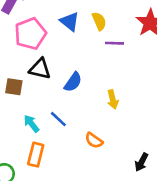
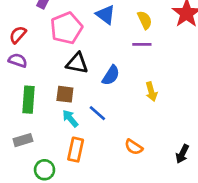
yellow semicircle: (99, 21) -> (145, 20), moved
purple line: (115, 43) -> (142, 44), moved
brown square: (14, 87) -> (65, 94), moved
orange semicircle: (94, 140) -> (134, 147), moved

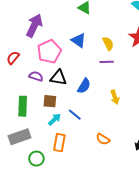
purple semicircle: (18, 60) -> (36, 76), moved
cyan arrow: (70, 119) -> (55, 119), turned 88
gray rectangle: (23, 140) -> (20, 137), size x1.5

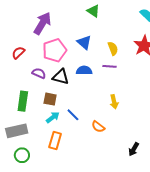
blue semicircle: (84, 86) -> (84, 70), moved, turned -126
orange semicircle: (103, 139) -> (98, 127), moved
green circle: (36, 159) -> (22, 155), moved

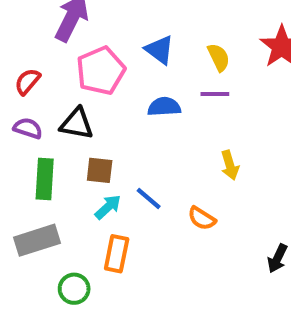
purple semicircle: (39, 73) -> (28, 128), moved
black triangle: (61, 77) -> (77, 124), moved
green circle: (22, 155) -> (74, 289), moved

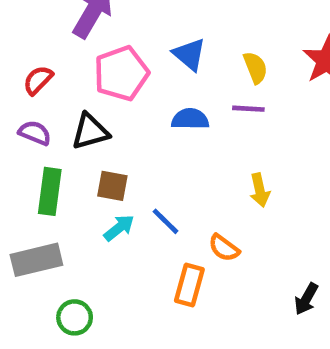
black triangle: (77, 124) -> (90, 132), turned -30
orange rectangle: (117, 254) -> (189, 285), moved

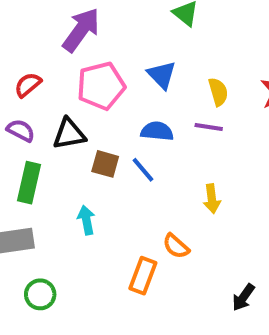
brown square: (112, 186) -> (105, 164), moved
blue line: (166, 221) -> (143, 170), moved
cyan arrow: (119, 228) -> (86, 220), turned -68

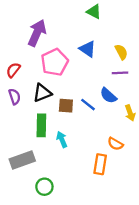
purple semicircle: (21, 130) -> (15, 97), turned 56
blue semicircle: (157, 131) -> (108, 95), moved, turned -132
green rectangle: (29, 183) -> (41, 125), moved

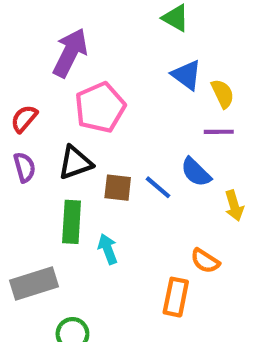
blue triangle: (88, 49) -> (187, 75), moved

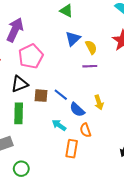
blue triangle: (187, 75) -> (73, 39), turned 42
blue semicircle: (196, 172) -> (77, 110), moved
cyan arrow: (108, 249) -> (59, 125), moved, turned -32
orange semicircle: (205, 261) -> (85, 130), turned 40

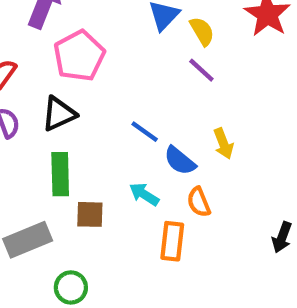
purple line: (90, 66) -> (201, 70), turned 48
brown square: (41, 96) -> (90, 214), moved

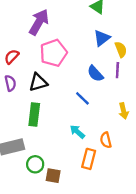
purple line: (201, 70) -> (117, 70), turned 42
blue semicircle: (180, 161) -> (95, 74), moved
brown square: (90, 214) -> (53, 176), moved
green circle: (71, 287) -> (35, 164), moved

